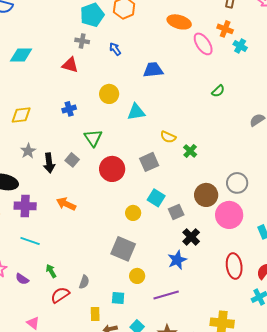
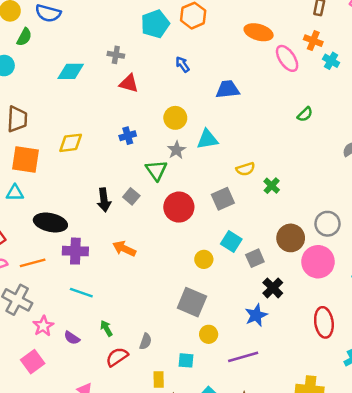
gray cross: (82, 41) -> (116, 55), moved
yellow semicircle: (168, 137) -> (245, 169), turned -42
gray star: (28, 151) -> (176, 150), moved

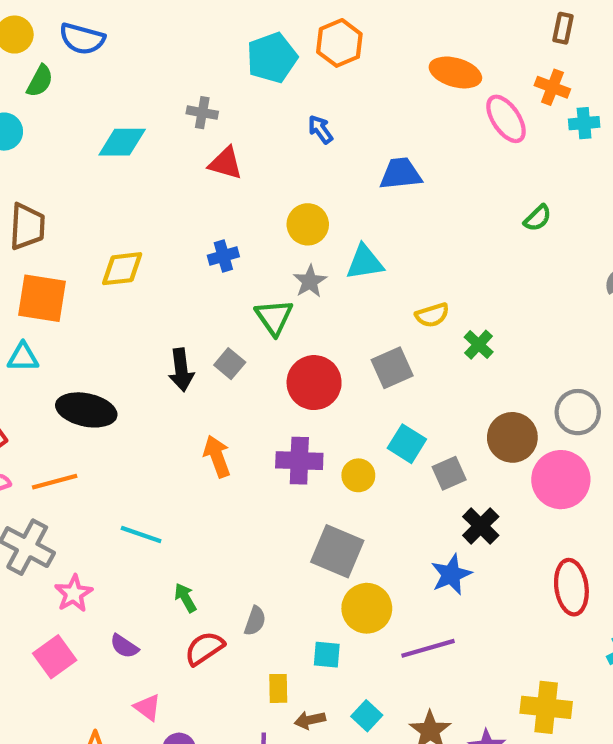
cyan cross: (331, 61) -> (584, 123), turned -35
orange arrow: (124, 249) -> (217, 456), turned 45
purple cross: (75, 251) -> (299, 461), moved
yellow circle: (209, 334) -> (367, 608), size x1.5
purple semicircle: (72, 338) -> (124, 646), moved

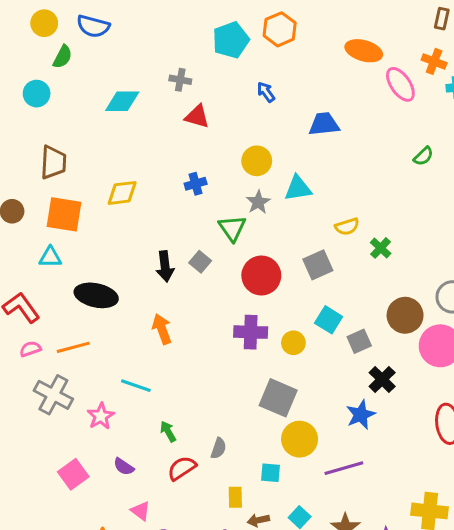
orange arrow: (217, 456) -> (162, 329), moved
pink star: (74, 593) -> (101, 416), moved

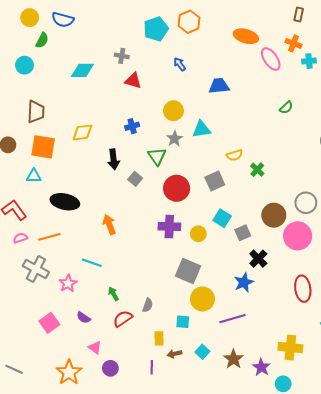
black arrow: (165, 266) -> (113, 159), moved

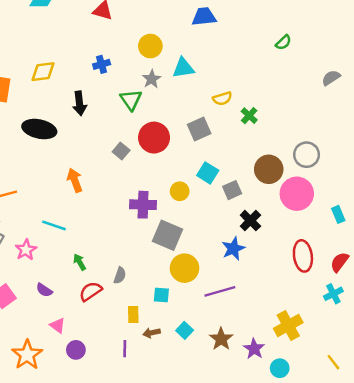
gray square: (135, 179) -> (121, 151), moved
black ellipse: (65, 202) -> (39, 129), moved
purple cross: (169, 227) -> (143, 205), moved
yellow cross: (290, 348) -> (288, 325), turned -35

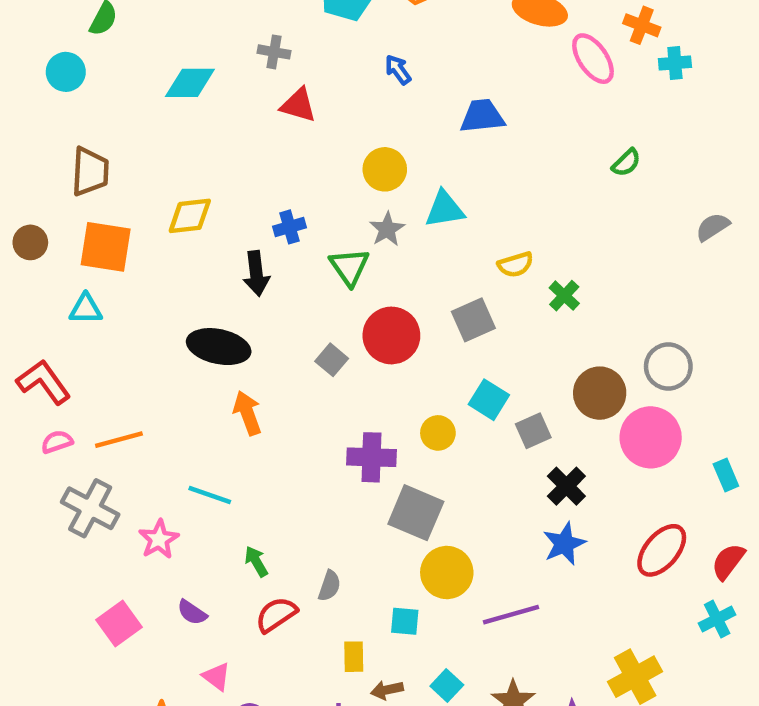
blue cross: (102, 64) -> (290, 227), moved
black ellipse: (39, 129) -> (219, 347), moved
blue star: (233, 249) -> (564, 544), moved
red ellipse: (303, 256) -> (662, 550), turned 48

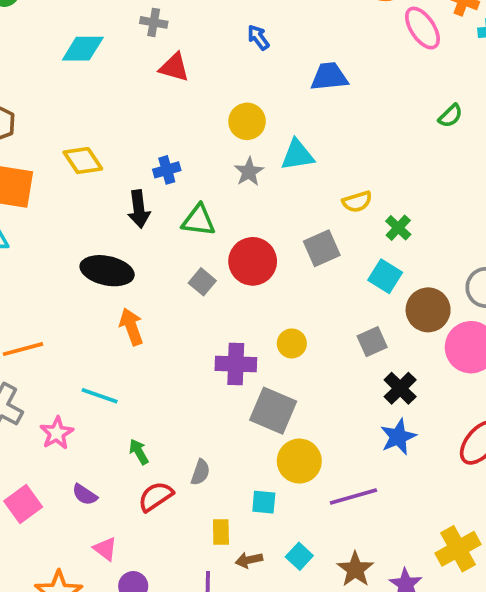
yellow diamond: (190, 216) -> (83, 161), turned 63
green triangle: (349, 267) -> (199, 220), moved, turned -48
cyan square: (489, 400) -> (385, 276), moved

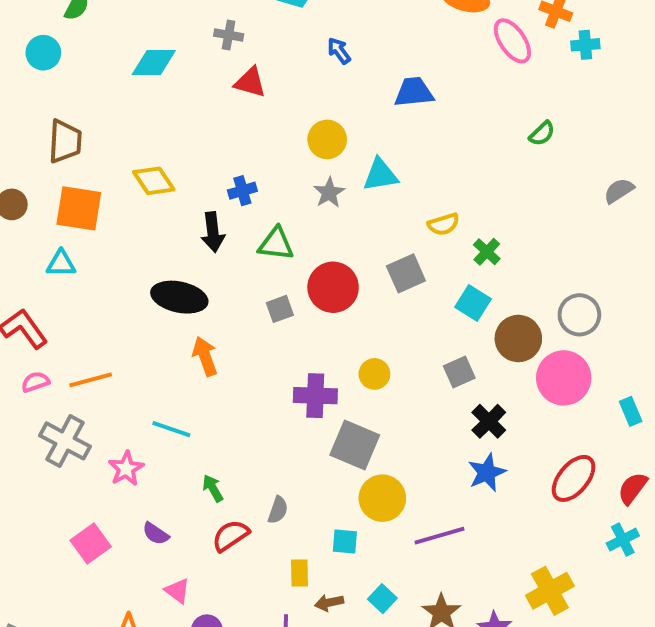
gray square: (202, 282) -> (280, 309), turned 30

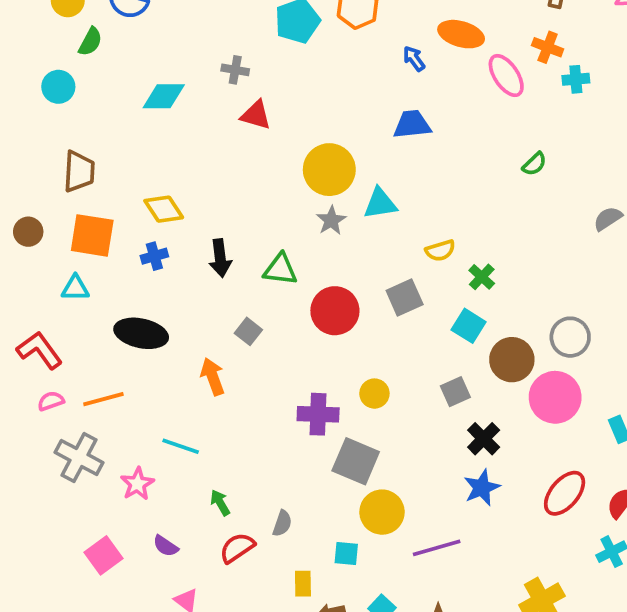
blue arrow: (339, 51) -> (414, 59), moved
yellow circle: (327, 139) -> (329, 170), size x1.4
blue cross: (242, 191) -> (154, 256), moved
black ellipse: (179, 297) -> (141, 333), moved
gray square: (280, 309) -> (248, 331), moved, turned -32

